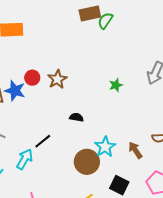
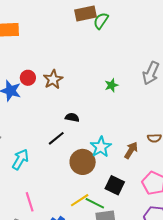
black line: (43, 141) -> (56, 138), moved
brown arrow: (135, 150) -> (131, 150), turned 66

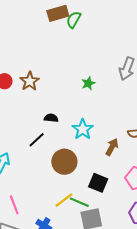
cyan star: (101, 147) -> (83, 129), moved

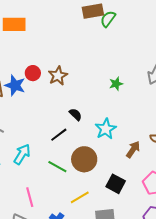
black semicircle: (51, 118) -> (75, 114), turned 32
green line: (79, 202) -> (57, 167), moved

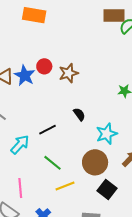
black line: (59, 135) -> (48, 130), moved
brown circle: (84, 159) -> (95, 162), moved
yellow line: (80, 197) -> (65, 186), moved

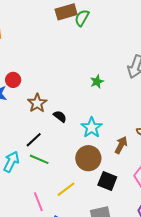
brown star: (69, 73) -> (37, 103), moved
green line: (52, 163) -> (39, 159), moved
pink line: (20, 188) -> (38, 202), moved

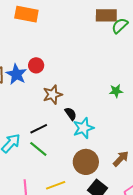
cyan star: (92, 128) -> (83, 128), moved

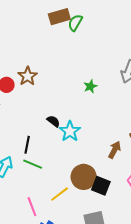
brown star: (53, 95) -> (28, 76), moved
black line: (39, 129) -> (27, 145), turned -36
brown circle: (86, 162) -> (84, 177), moved

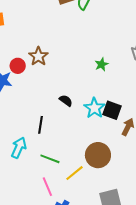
cyan star: (70, 131) -> (94, 108), moved
green line: (33, 164) -> (50, 159), moved
black square: (101, 186) -> (112, 110), moved

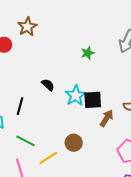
brown star: (38, 56) -> (27, 27), moved
black square: (112, 110) -> (93, 100), turned -30
brown circle: (98, 155) -> (74, 143), size x0.7

